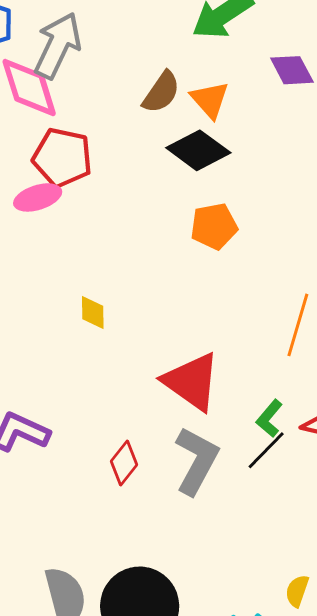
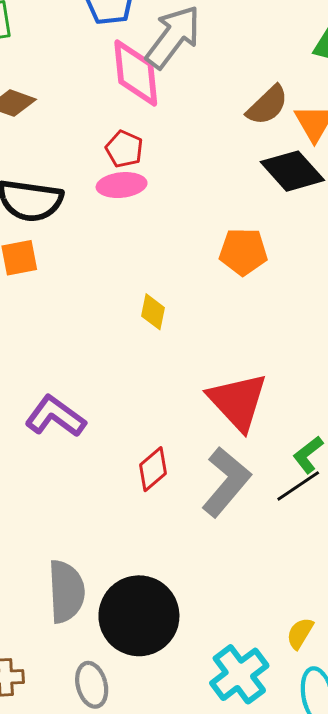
red pentagon: (62, 158) -> (124, 149), moved, size x0.6
orange pentagon: (214, 226) -> (243, 252), moved

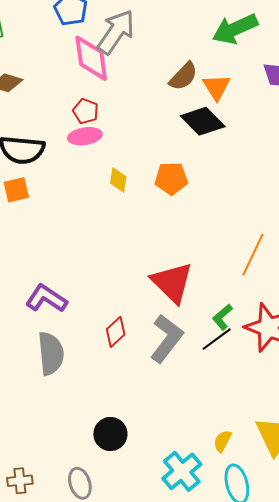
yellow diamond: (153, 312) -> (118, 180), moved
gray semicircle: (66, 592) -> (51, 354), moved
black circle: (139, 616) -> (110, 434), size x0.6

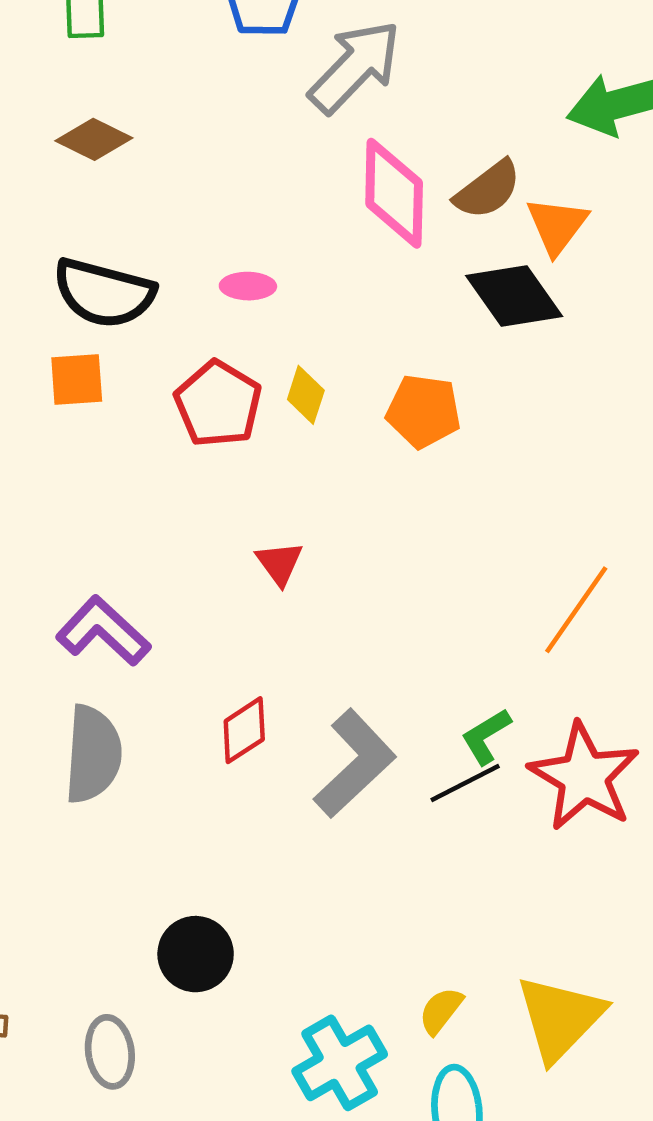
pink diamond: (91, 58) -> (394, 193), moved
red pentagon: (86, 111) -> (218, 404), moved, size x1.5
pink ellipse: (85, 136) -> (248, 286), size x0.7
red triangle: (172, 282) -> (279, 563), moved, size x0.5

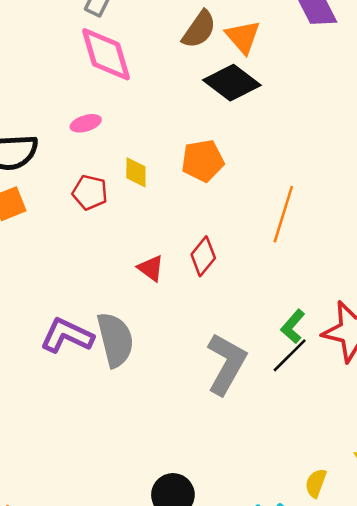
pink diamond: (394, 193) -> (106, 54), moved
red pentagon: (218, 404) -> (90, 192), size x0.7
orange line: (576, 610) -> (283, 214), moved
red diamond: (244, 730) -> (203, 256), moved
gray semicircle: (93, 754) -> (115, 340), moved

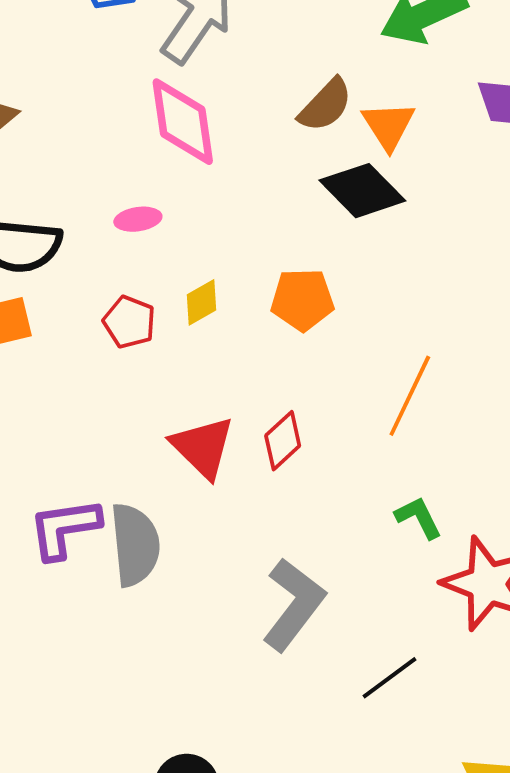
yellow diamond: (136, 172) -> (201, 302), turned 52
red triangle: (151, 268) -> (203, 447), size x1.6
green L-shape: (293, 326) -> (419, 518), moved, turned 104
purple L-shape: (67, 336) -> (64, 528), turned -42
black line: (290, 355) -> (389, 678), moved

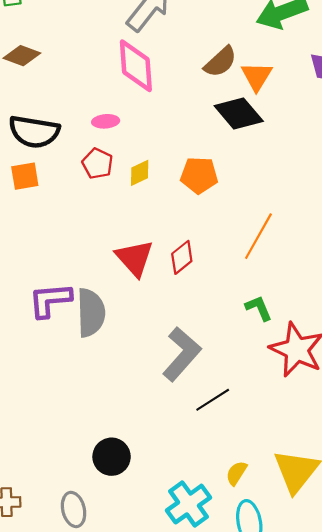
red pentagon: (129, 322) -> (97, 164), moved
black line: (389, 678) -> (213, 400), moved

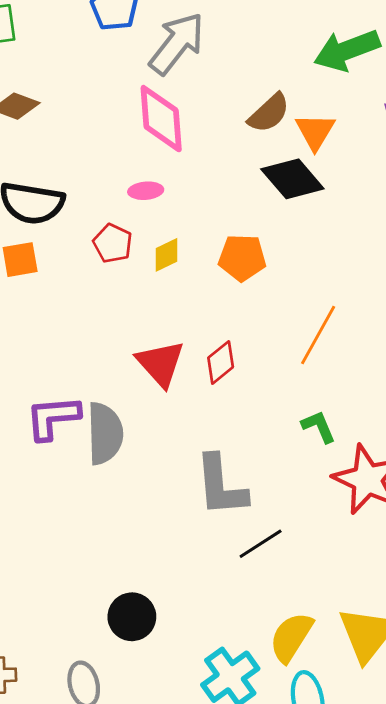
pink ellipse: (106, 121) -> (146, 191), moved
gray L-shape: (182, 354) -> (221, 486), turned 134
yellow semicircle: (236, 473) -> (291, 637), size x1.6

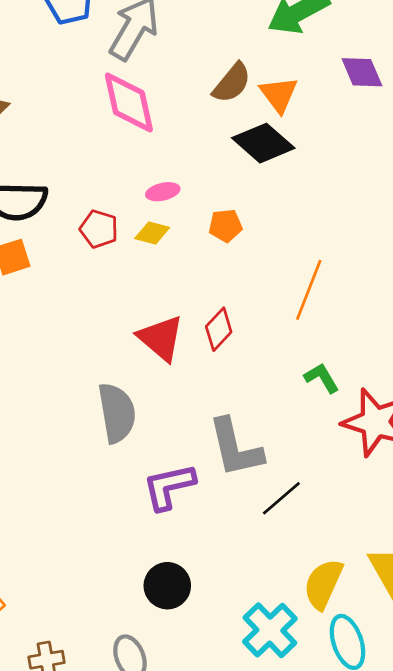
pink ellipse: (146, 191) -> (163, 192), moved
yellow diamond: (166, 255) -> (152, 233), turned 48
orange pentagon: (242, 258) -> (225, 226), size x0.7
purple L-shape: (53, 418) -> (169, 487), moved

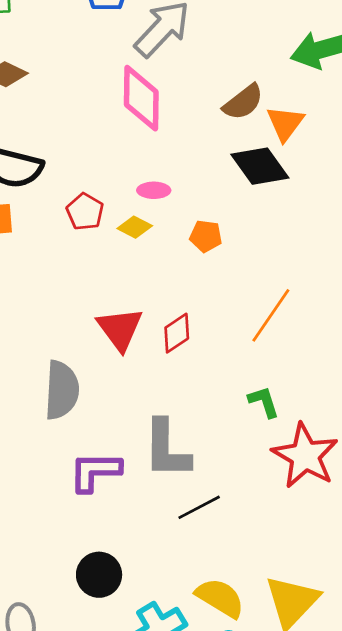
yellow semicircle: (323, 584) -> (220, 598), turned 84
black circle: (167, 586) -> (99, 575), moved

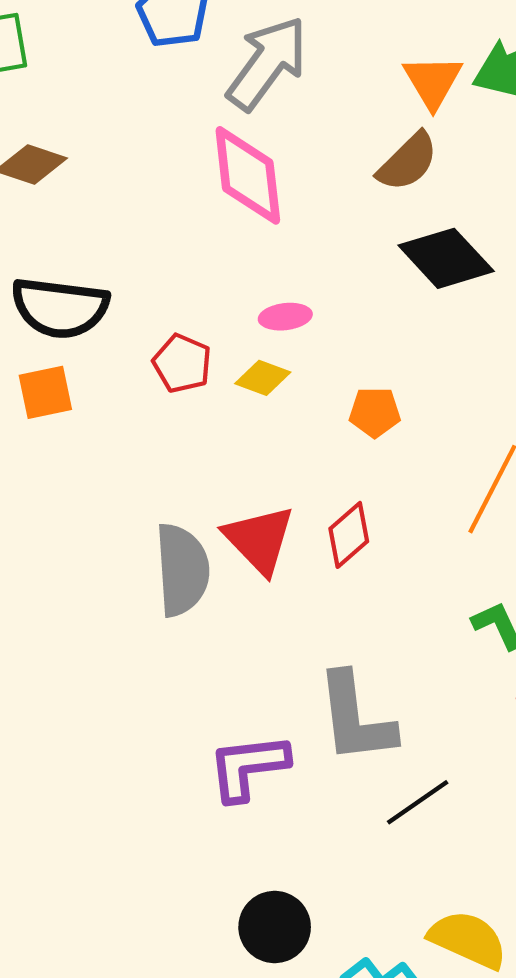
orange triangle: (285, 123) -> (433, 81), moved
orange pentagon: (206, 236) -> (375, 412), moved
gray semicircle: (62, 390) -> (182, 570), moved

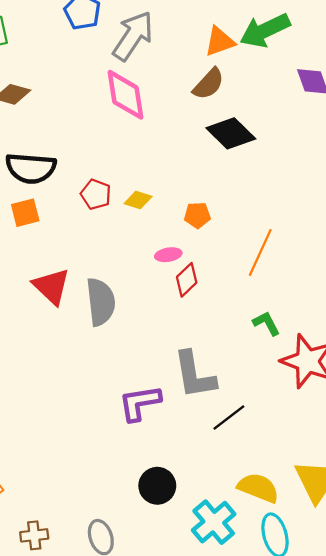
orange triangle: (433, 81) -> (220, 41), turned 44
pink ellipse: (285, 317) -> (168, 255), moved
red triangle: (259, 539) -> (51, 286), moved

